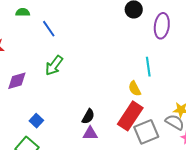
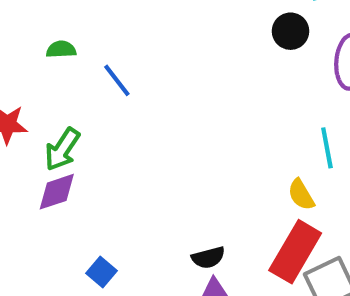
green arrow: (54, 65) -> (62, 149), moved
black semicircle: (88, 116) -> (208, 258), turned 49

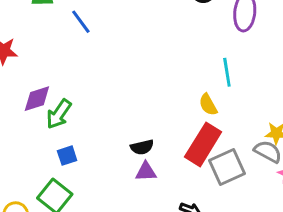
green arrow: (62, 149) -> (59, 114), moved
blue square: (101, 272) -> (67, 156), turned 30

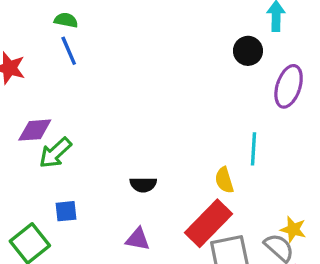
blue line: (81, 22) -> (69, 51), moved
black semicircle: (142, 147) -> (143, 185), moved
blue square: (67, 156) -> (66, 211), moved

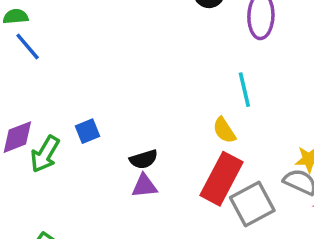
blue square: (66, 211) -> (87, 131), moved
purple triangle: (138, 239) -> (144, 186), moved

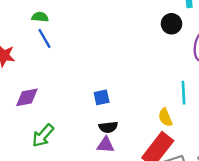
blue square: (87, 131) -> (102, 97), moved
green arrow: (45, 154) -> (43, 136), moved

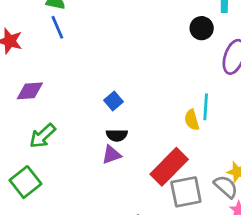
blue square: (102, 97) -> (113, 101), turned -35
yellow semicircle: (165, 117) -> (192, 120), moved
purple triangle: (106, 145) -> (111, 155), turned -30

